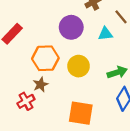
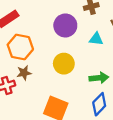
orange hexagon: (45, 58) -> (20, 47), moved

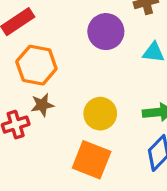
yellow circle: (64, 64) -> (100, 114), moved

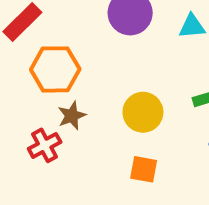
orange square: (92, 160) -> (144, 169), size x0.6

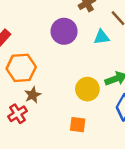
yellow circle: (143, 112) -> (87, 89), moved

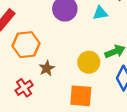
brown star: (33, 95) -> (47, 68), moved
orange square: (78, 125) -> (81, 96), size x1.5

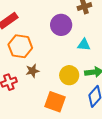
cyan triangle: (100, 13) -> (84, 45), moved

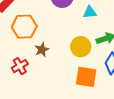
orange square: (55, 102) -> (86, 77), moved

